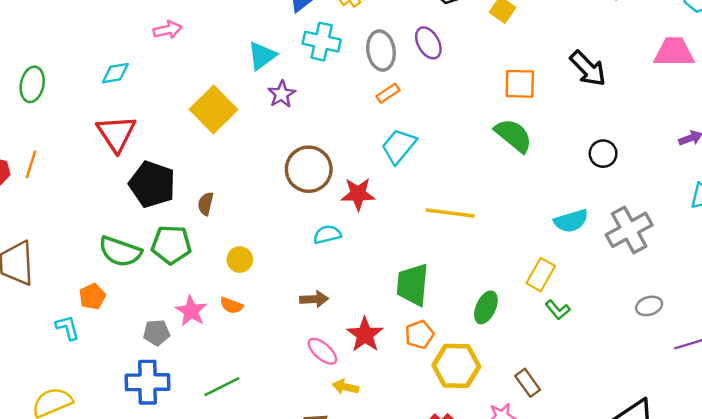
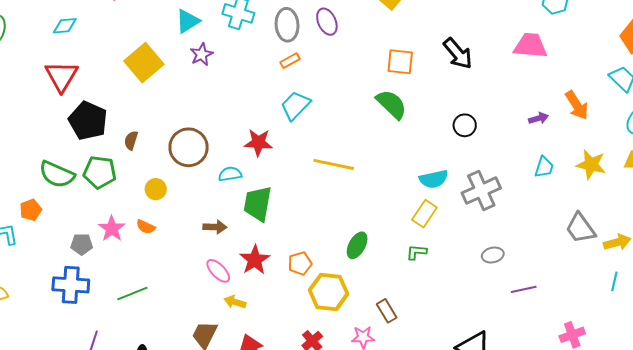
brown circle: (309, 169) -> (189, 147), moved
yellow rectangle: (541, 275) -> (424, 214), moved
green trapezoid: (413, 285) -> (258, 204), moved
green L-shape: (558, 310) -> (417, 252), turned 130

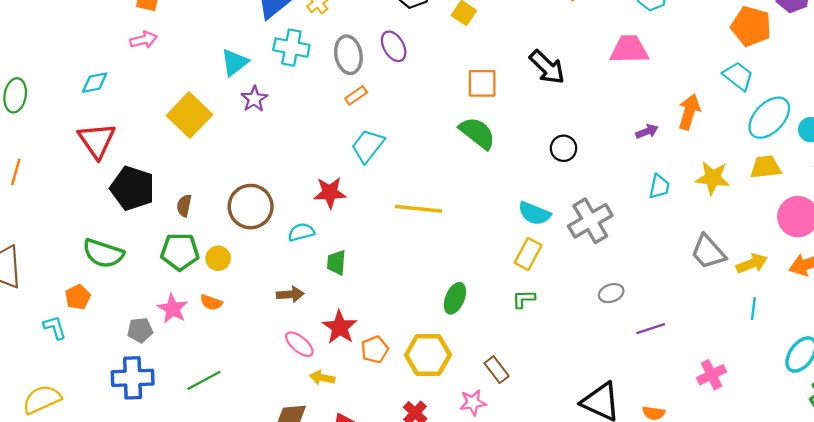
orange arrow: (577, 105) -> (689, 112), turned -124
green pentagon: (100, 172) -> (180, 252), moved
cyan semicircle: (434, 179) -> (534, 213), turned 40
green trapezoid: (258, 204) -> (336, 263), size x0.6
orange pentagon: (300, 263) -> (375, 350), moved

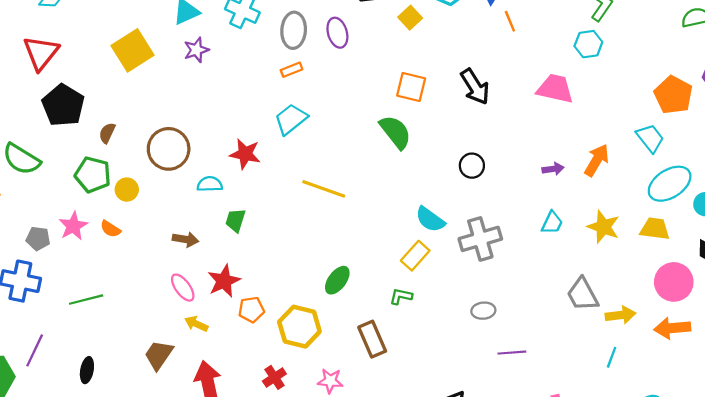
brown rectangle: (497, 370) -> (372, 339), moved, size x1.4

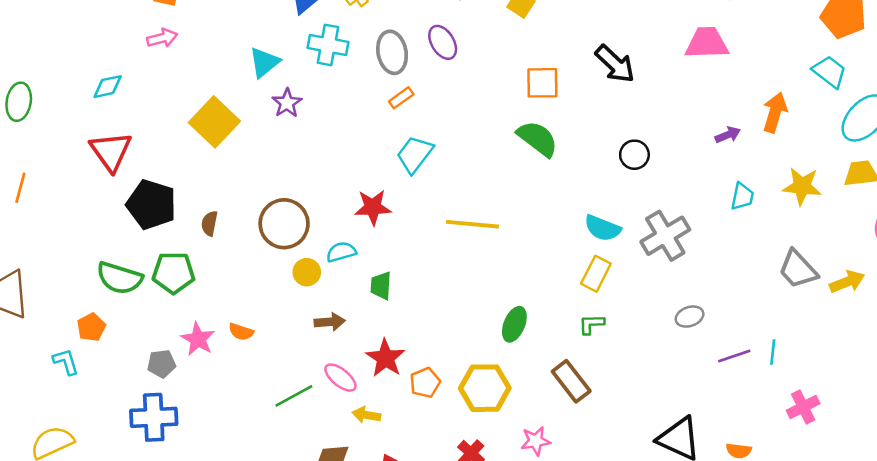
green pentagon: (93, 175) -> (173, 273), moved
yellow circle: (127, 190) -> (307, 272), moved
green line: (86, 300) -> (294, 396), moved
cyan line: (612, 357) -> (773, 352), moved

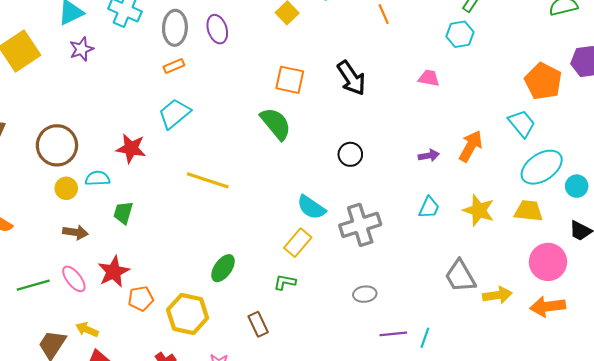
pink trapezoid: (707, 43) -> (429, 78), size x0.6
brown rectangle: (571, 381) -> (258, 324), size x0.7
yellow arrow: (366, 415) -> (87, 330), moved

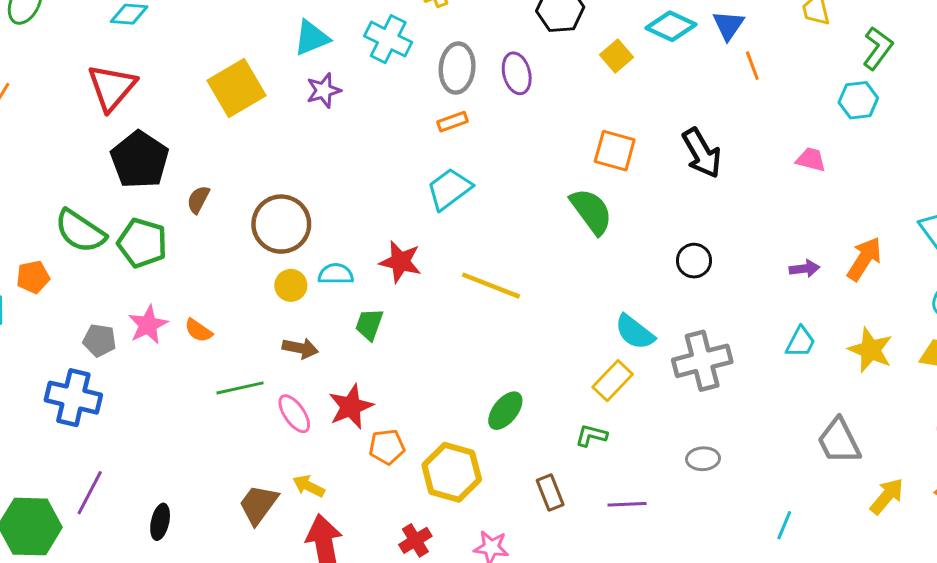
red star: (131, 148) -> (400, 262), moved
green line: (33, 285) -> (240, 388), moved
yellow arrow: (497, 295) -> (887, 496), moved, turned -44
purple line: (393, 334) -> (627, 504), moved

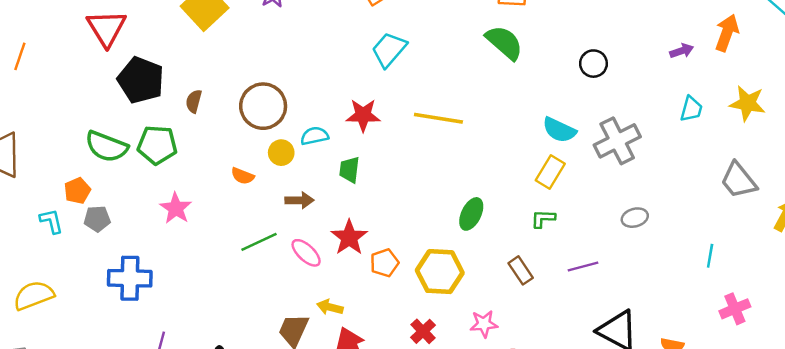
orange semicircle: (198, 331) -> (243, 176), moved
gray pentagon: (99, 340) -> (97, 219), moved

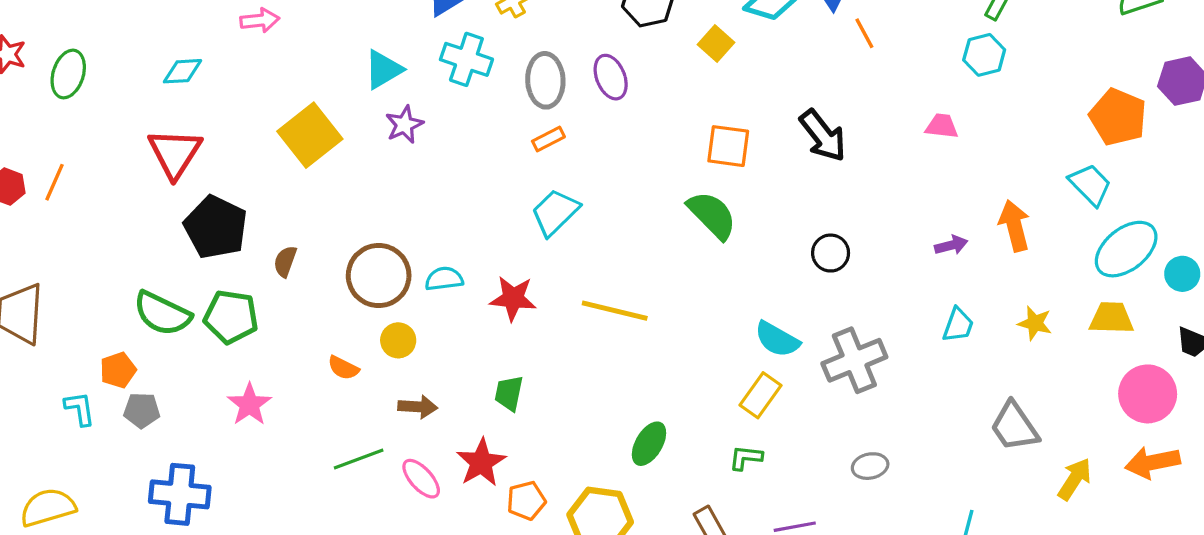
orange arrow: (727, 33) -> (1014, 226), turned -39
yellow star: (747, 103) -> (1035, 323), size x0.7
cyan semicircle: (315, 136) -> (444, 279), moved
green trapezoid: (349, 170) -> (509, 393), moved

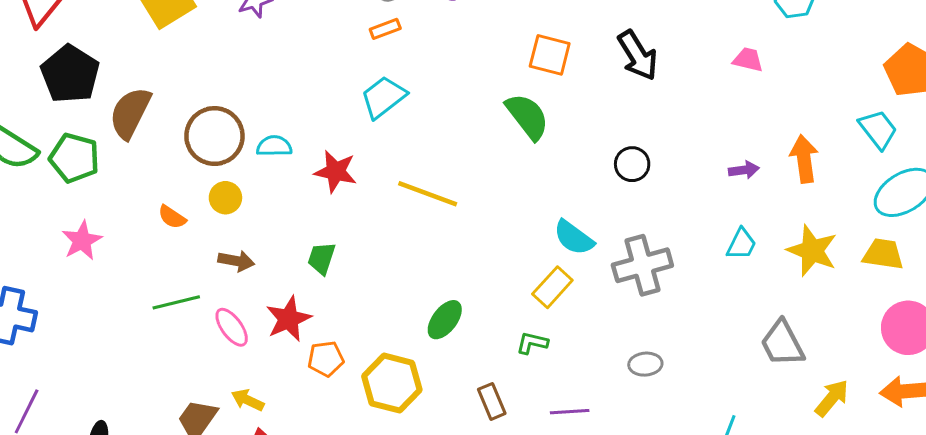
brown semicircle: (285, 261) -> (130, 113), size x1.8
yellow star: (1035, 323) -> (812, 251), size x1.6

